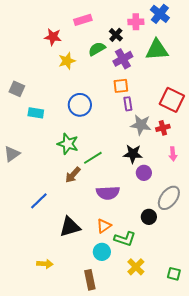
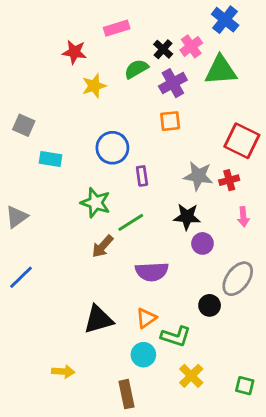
pink cross: (136, 22) -> (191, 46), moved, turned -35
purple rectangle: (128, 104) -> (142, 176), moved
blue line: (39, 201) -> (21, 277), moved

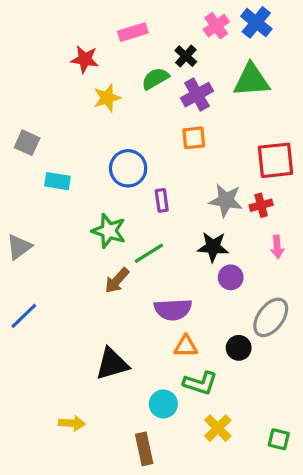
pink cross: (191, 46) -> (216, 26), moved
red square: (242, 141) -> (276, 160), turned -32
orange triangle: (146, 318) -> (186, 346), moved, turned 35

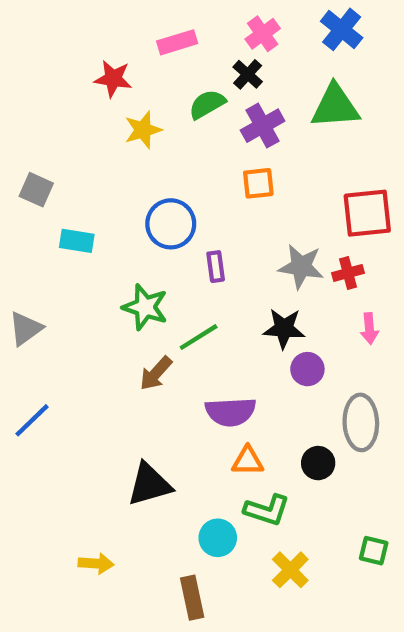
pink cross: (216, 26) -> (263, 34), moved
gray ellipse: (271, 317) -> (361, 422), turned -39
green square: (279, 439) -> (374, 551), moved

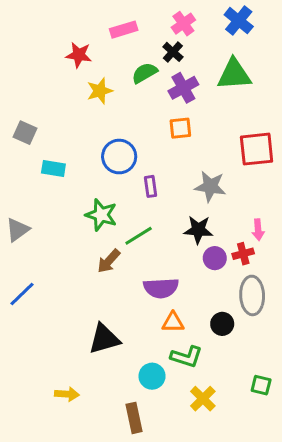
red cross: (348, 273) -> (243, 254), moved

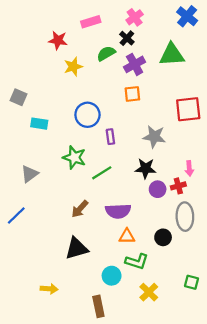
blue cross: (239, 21) -> (187, 16), moved
gray triangle: (18, 230) -> (29, 174), moved
brown arrow: (109, 261) -> (80, 209), moved

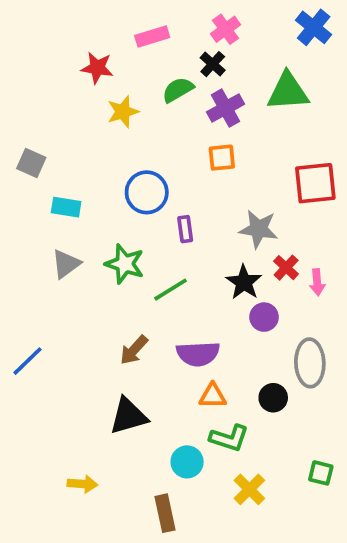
black star: (146, 168) -> (244, 282), turned 30
gray triangle: (29, 174) -> (66, 264), moved
red cross: (178, 186) -> (286, 268), moved, turned -32

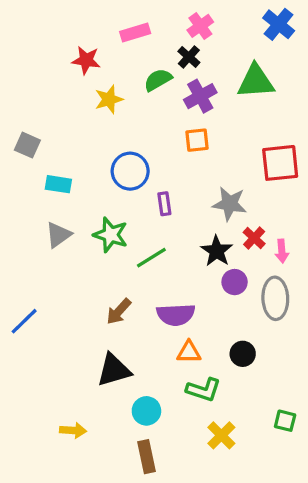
gray ellipse: (310, 363) -> (275, 298), moved
cyan circle: (187, 462) -> (146, 411), moved

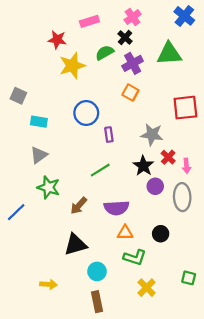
yellow star: (109, 99) -> (72, 66), size x1.4
orange square: (197, 140) -> (130, 93), turned 35
green star: (111, 235) -> (49, 187), moved

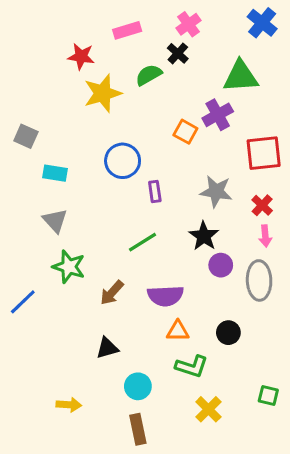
purple cross: (133, 63) -> (218, 115), moved
gray triangle: (39, 155) -> (55, 221), turned -36
red cross: (168, 157) -> (262, 205), moved
black triangle: (75, 244) -> (107, 348), size x0.7

